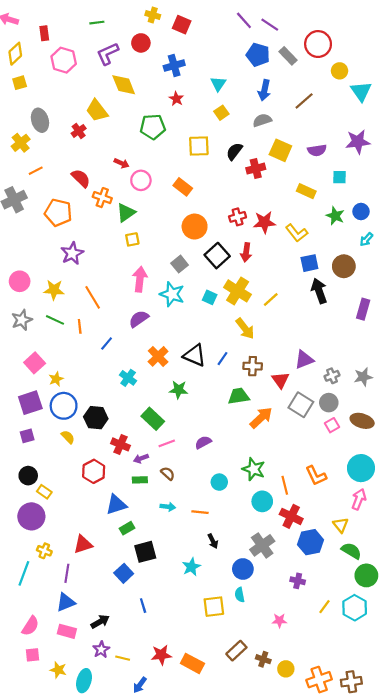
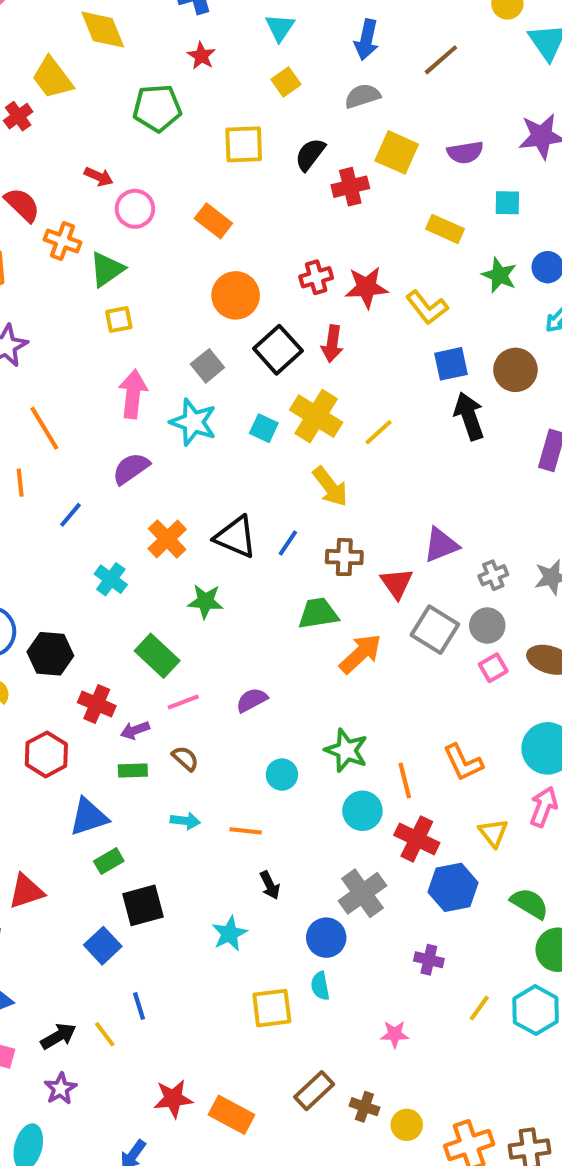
yellow triangle: (341, 525) -> (493, 833), moved
yellow line: (123, 658) -> (105, 1034), moved, turned 40

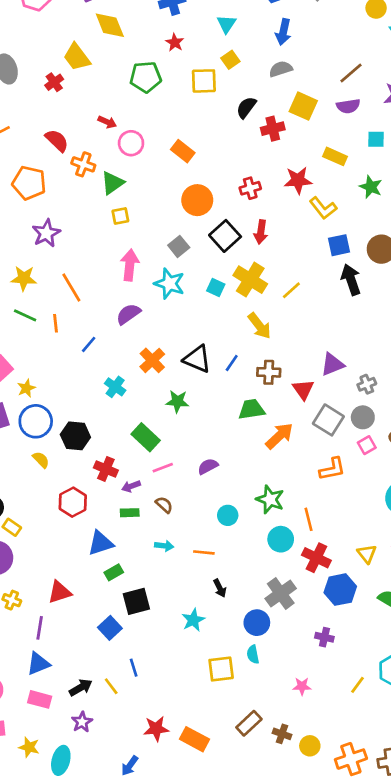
brown line: (441, 60) -> (351, 73), moved
yellow square: (244, 144) -> (204, 81), moved
red star: (366, 287) -> (298, 180), moved
orange L-shape: (463, 762) -> (332, 469), moved, turned -76
yellow line: (479, 1008) -> (358, 685), moved

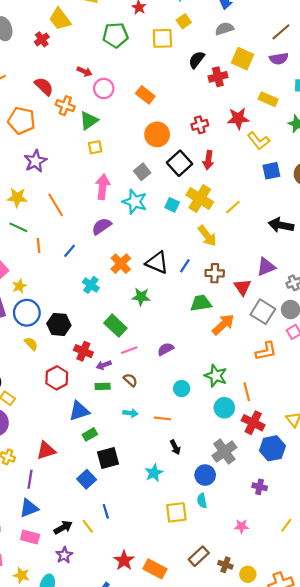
black arrow: (351, 280) -> (281, 225), moved, turned -60
orange line: (56, 323) -> (39, 245), moved
red star: (156, 729) -> (124, 560), turned -30

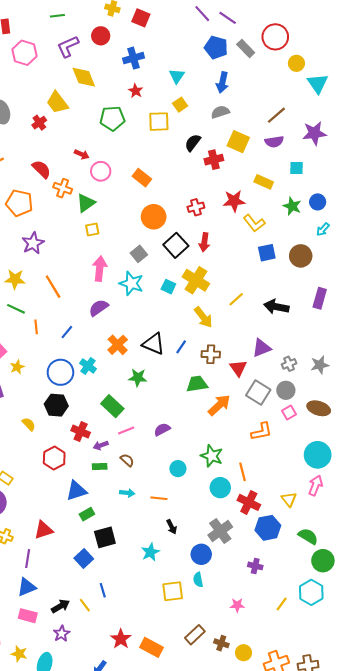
yellow line: (233, 207) -> (236, 299), moved
blue circle: (27, 313) -> (60, 372), moved

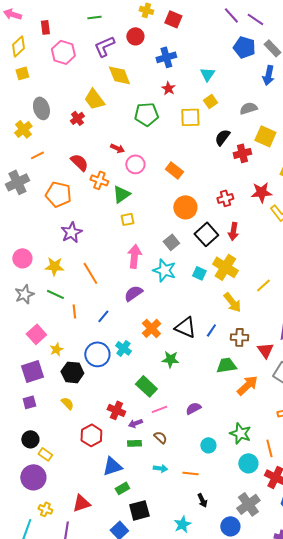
blue arrow: (222, 82) -> (268, 75), moved
black hexagon: (56, 405) -> (72, 372), moved

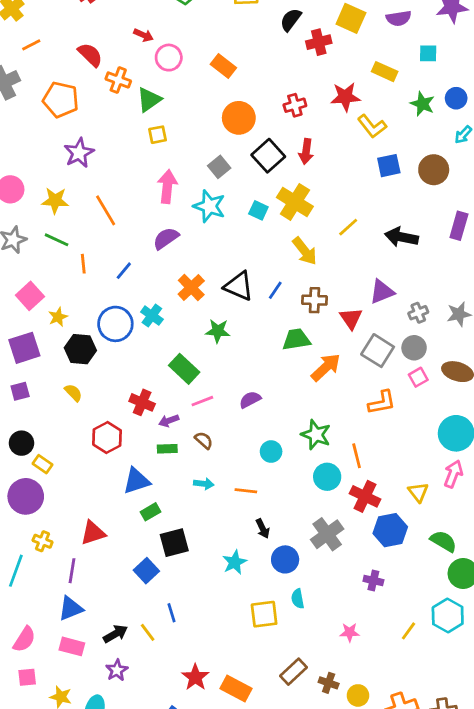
blue circle: (230, 526) -> (285, 559), moved

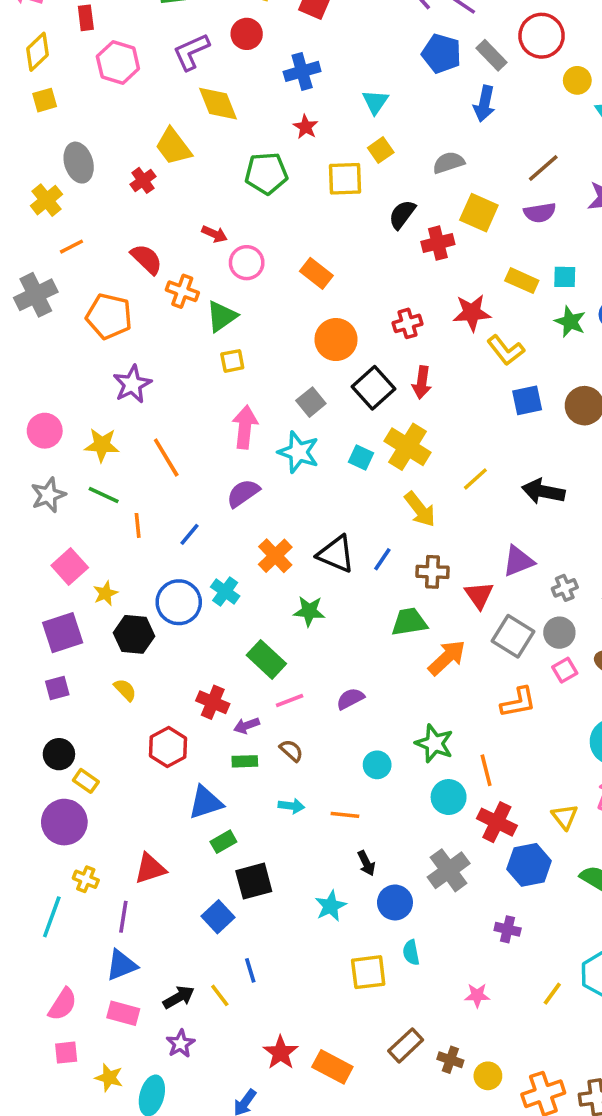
cyan square: (428, 53) -> (565, 277), moved

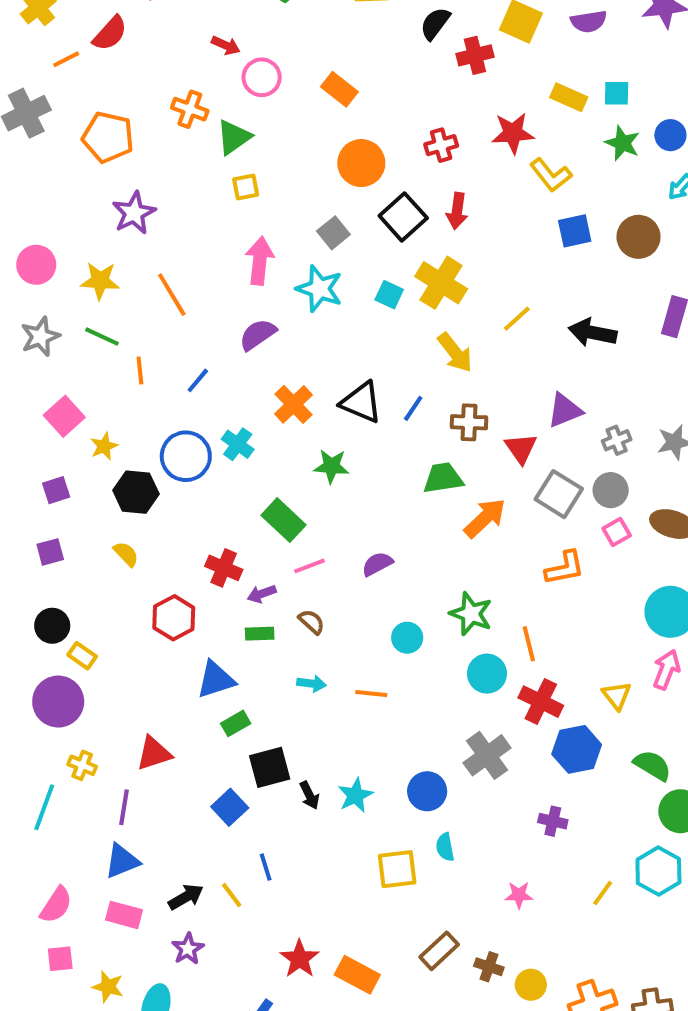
red semicircle: (147, 259) -> (110, 33), moved, turned 88
purple square: (63, 633) -> (56, 490), size x0.6
black arrow: (366, 863) -> (309, 795), moved

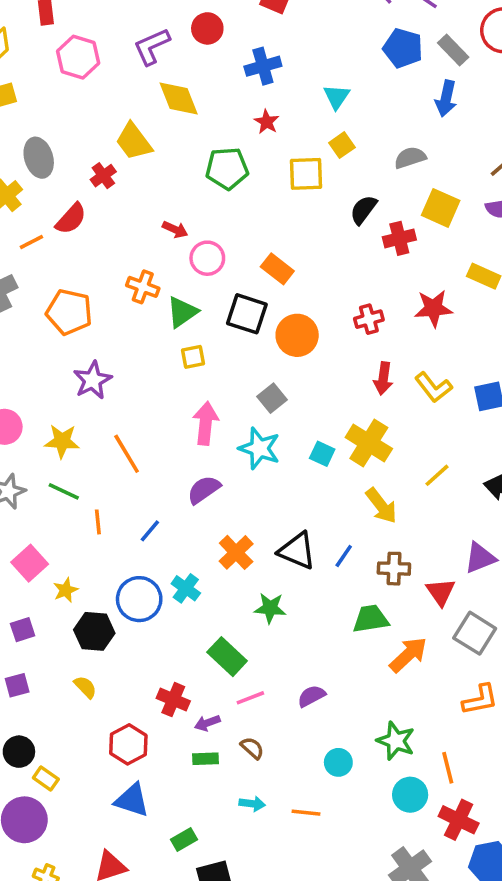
yellow L-shape: (551, 175) -> (433, 387), moved
black square: (403, 217) -> (247, 314), moved, turned -30
blue triangle: (216, 680) -> (132, 800), moved, turned 36

